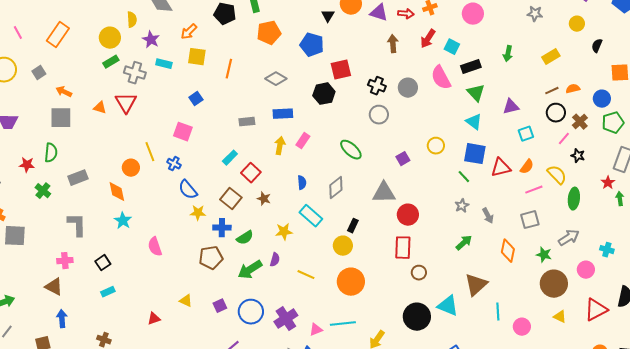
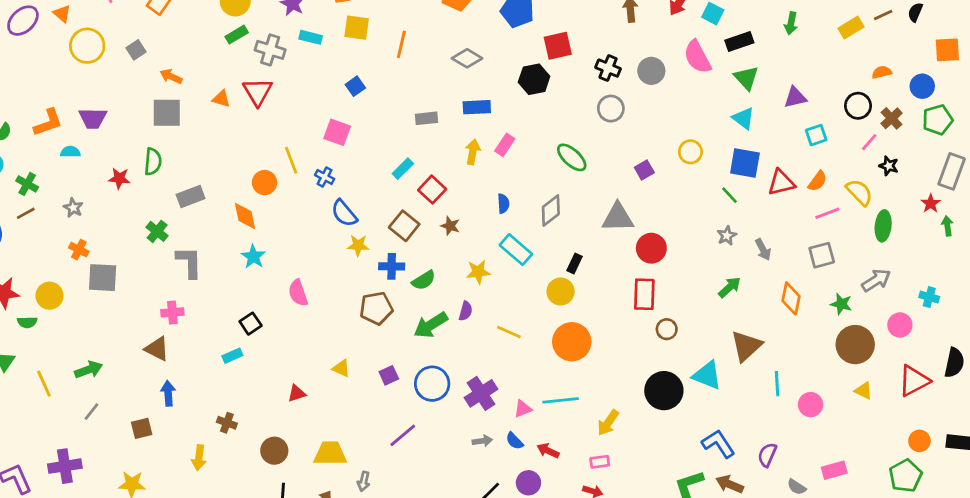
brown line: (552, 91) -> (883, 15), moved
green cross: (43, 191) -> (157, 231), moved
black square: (103, 263) -> (251, 324), moved

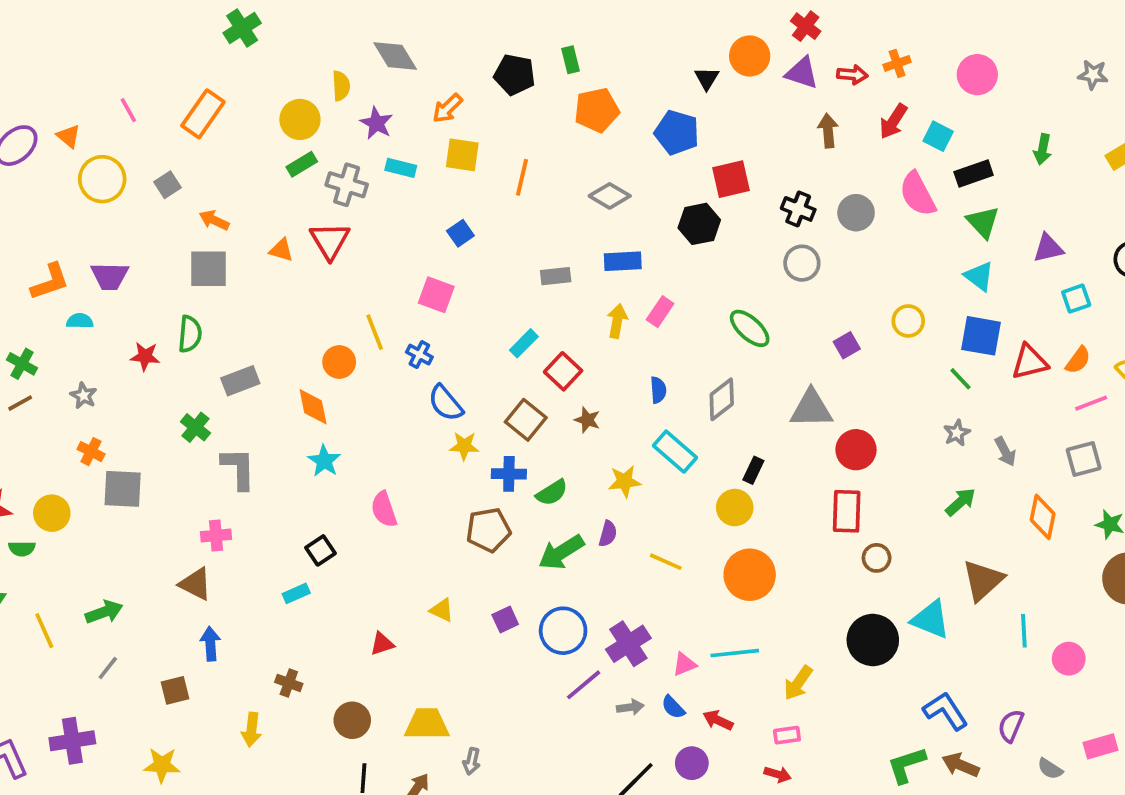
purple line: (403, 435) -> (584, 685), moved

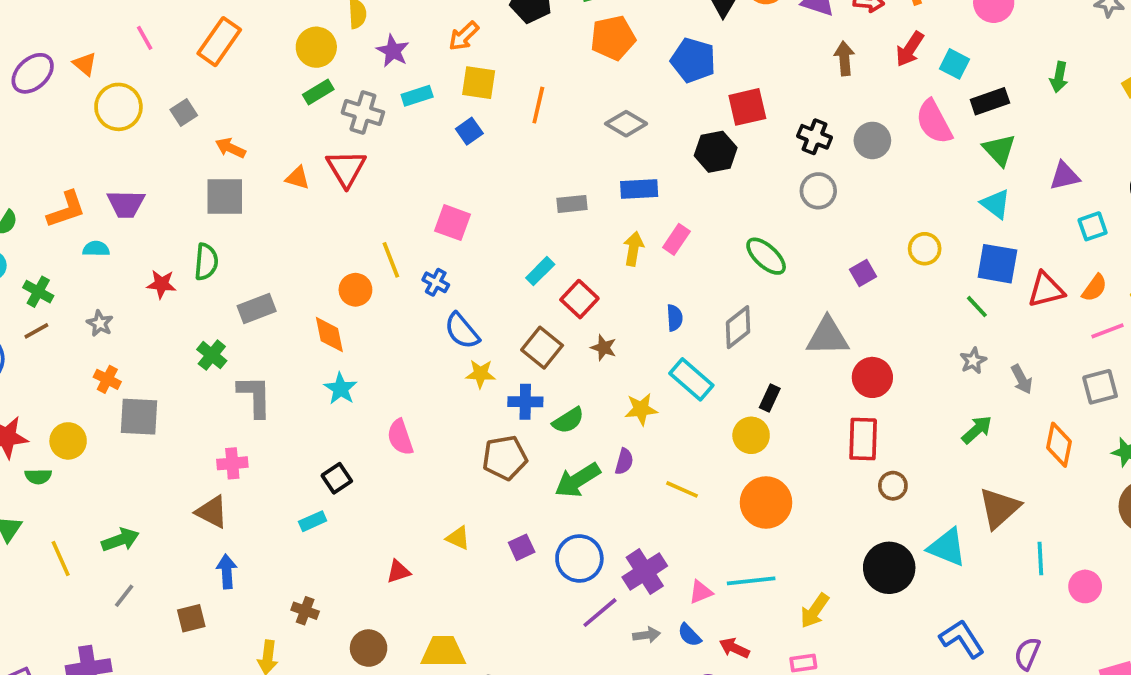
cyan rectangle: (401, 168) -> (417, 96), turned -32
blue square: (460, 233) -> (469, 131), moved

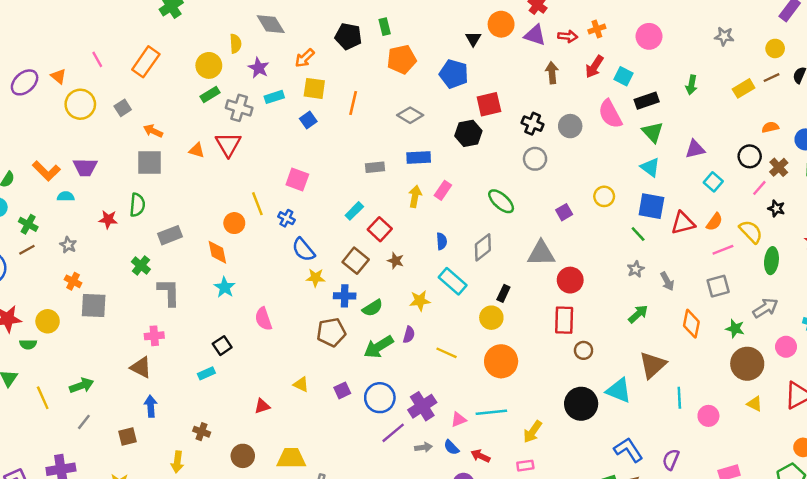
orange L-shape: (66, 210) -> (46, 171), turned 64
cyan square: (1093, 226) -> (713, 182), turned -30

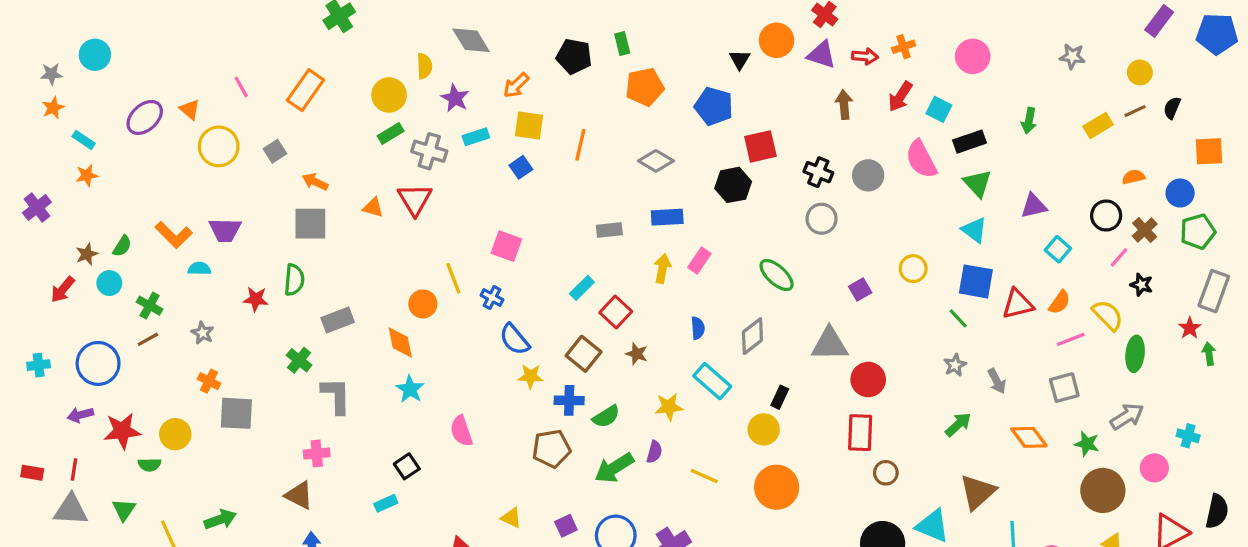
orange diamond: (691, 324) -> (1029, 437), turned -48

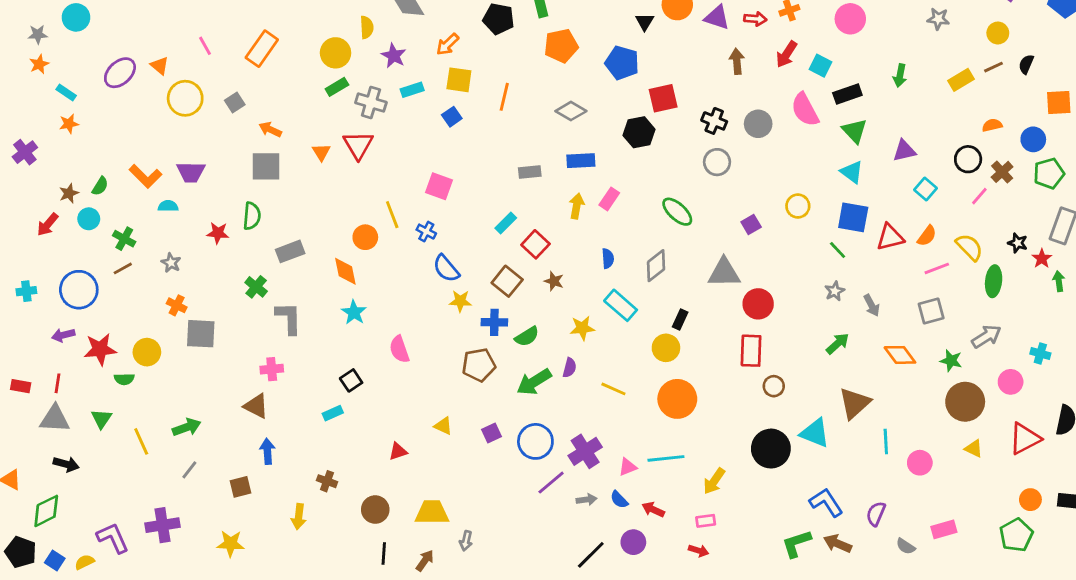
orange triangle: (373, 207) -> (321, 152), turned 42
black star: (1141, 285) -> (1018, 243), moved

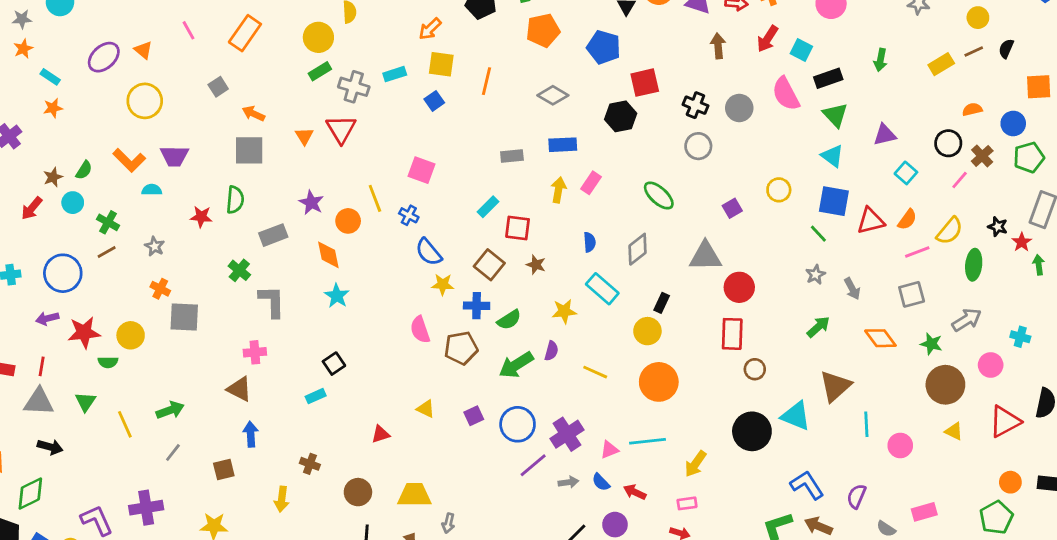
purple star: (394, 56) -> (311, 203), moved
yellow circle: (185, 98) -> (145, 101), moved
red square: (535, 244) -> (518, 228), turned -36
yellow semicircle: (969, 247) -> (950, 231), turned 84
pink semicircle: (399, 349) -> (420, 330), moved

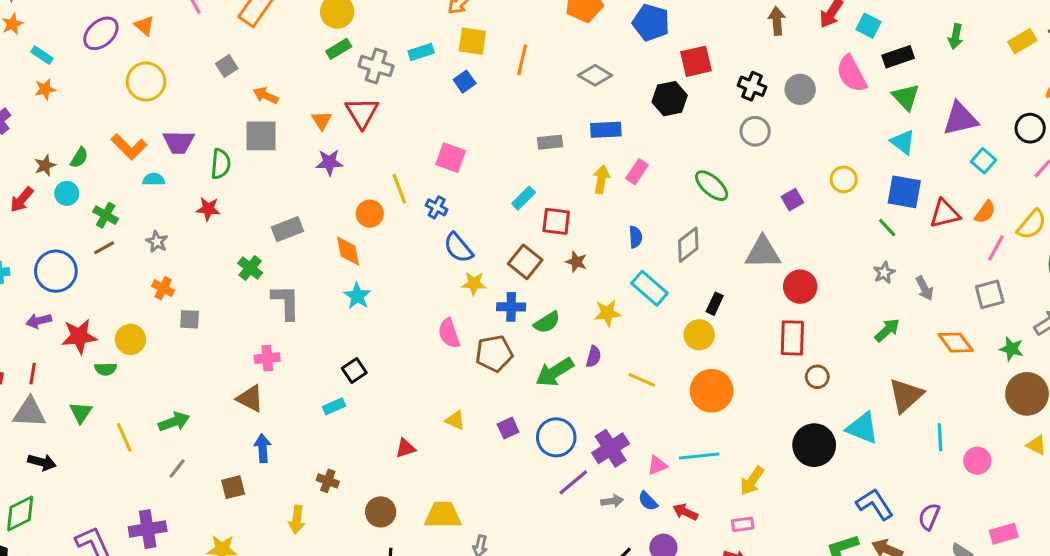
purple triangle: (885, 135) -> (960, 119), size x1.4
green semicircle: (235, 200) -> (221, 164), moved
purple star: (311, 203) -> (329, 162), moved, turned -30
pink line: (917, 252) -> (996, 248), turned -40
gray square: (184, 317) -> (190, 319), size x0.6

